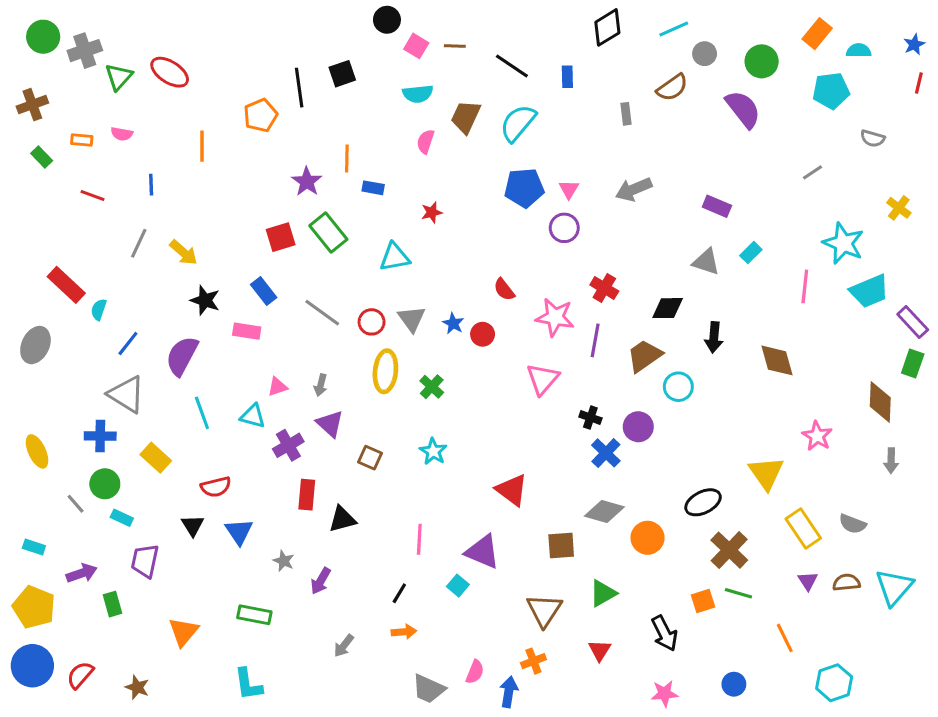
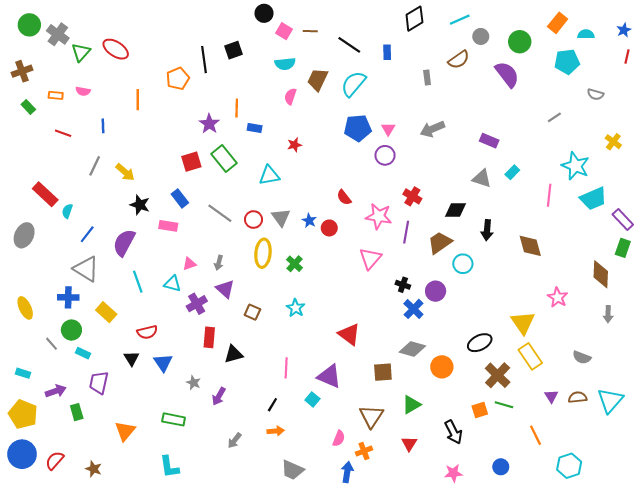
gray cross: (85, 51) -> (58, 34), turned -35
yellow rectangle: (803, 529) -> (530, 356), moved
pink semicircle: (475, 672) -> (339, 438), moved

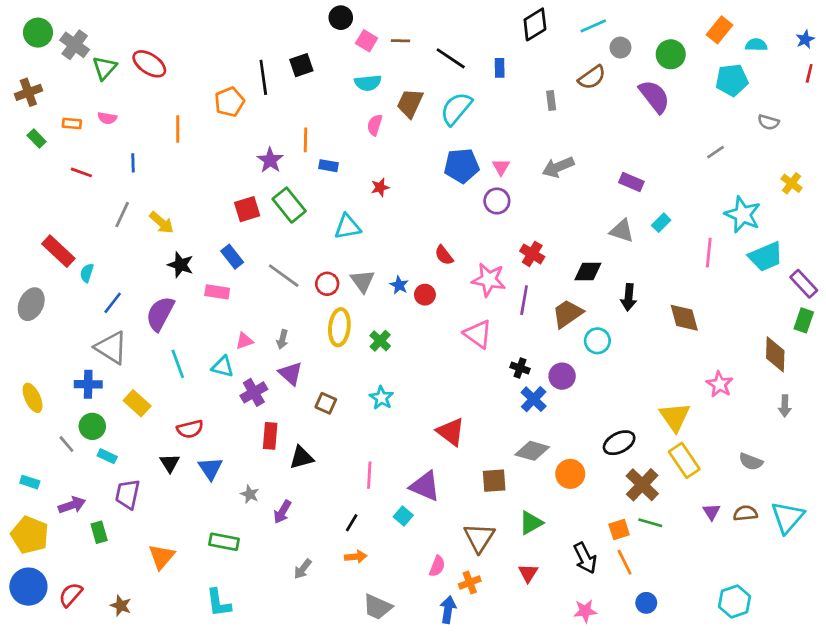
pink triangle: (370, 258) -> (478, 334), turned -35
orange line: (535, 435) -> (625, 562), moved

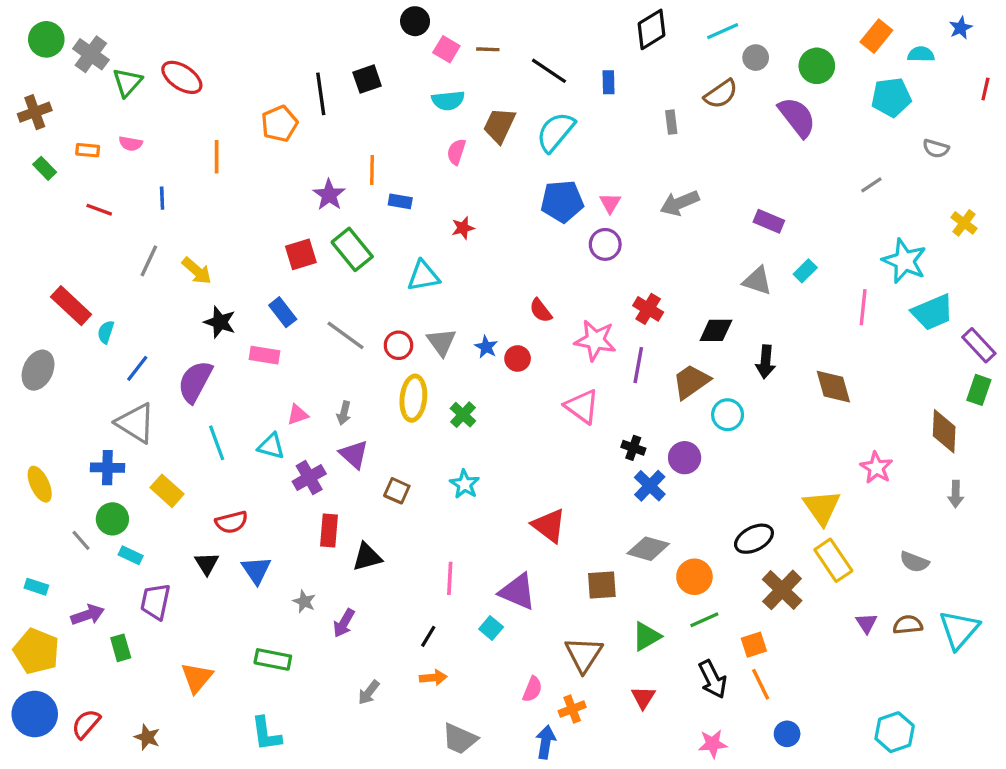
blue star: (805, 39) -> (961, 28), moved
green line: (650, 523) -> (704, 620), moved, turned -40

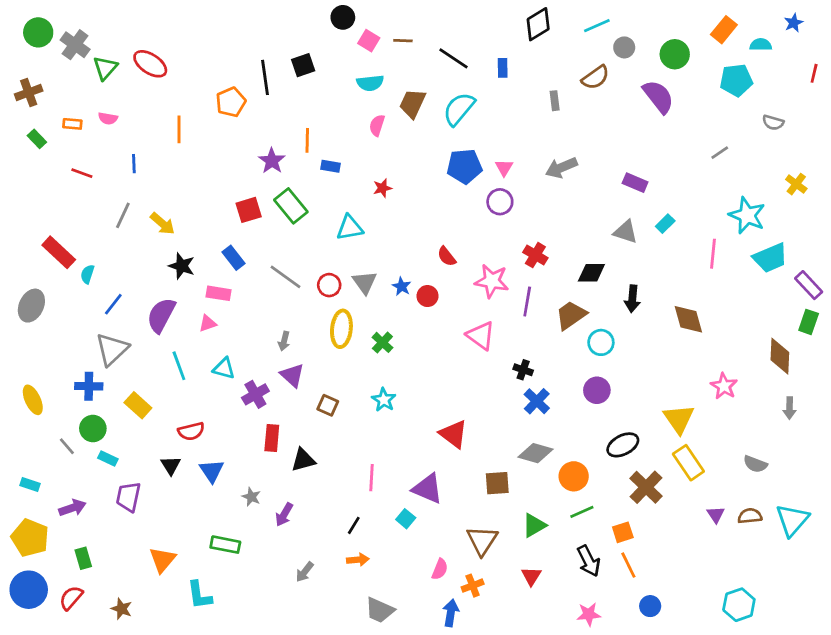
pink triangle: (298, 415) -> (208, 323), moved
gray triangle: (136, 423) -> (112, 349), turned 45
purple circle: (685, 458) -> (597, 390), moved
green rectangle: (121, 648) -> (83, 558), moved
cyan L-shape: (266, 734) -> (199, 595), moved

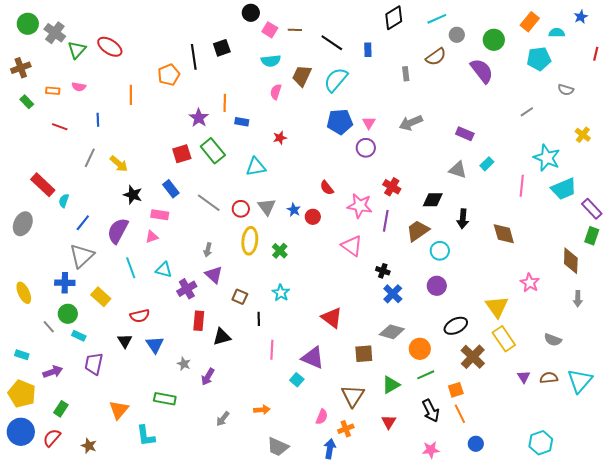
black line: (354, 525) -> (259, 319), moved, turned -32
green rectangle: (83, 558) -> (61, 409), turned 49

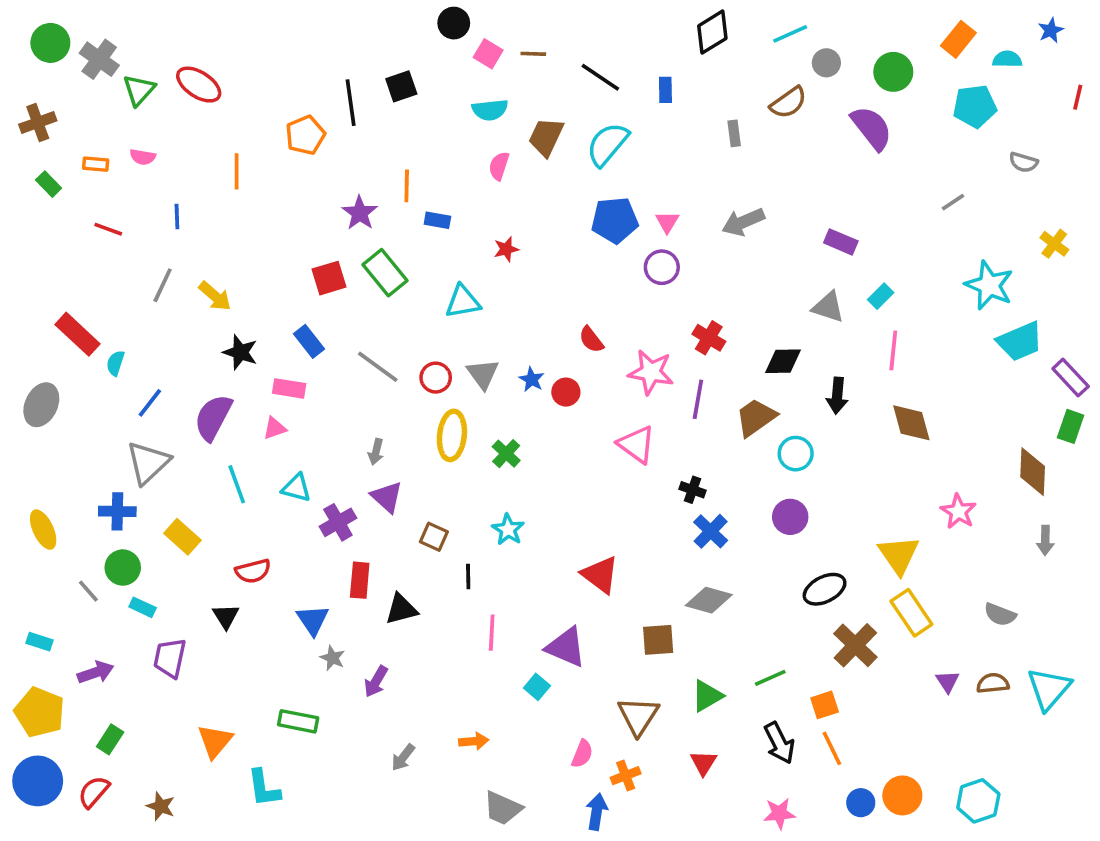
pink line: (522, 186) -> (893, 350), moved
blue triangle: (155, 345) -> (313, 620), moved
orange circle: (420, 349) -> (902, 795), moved

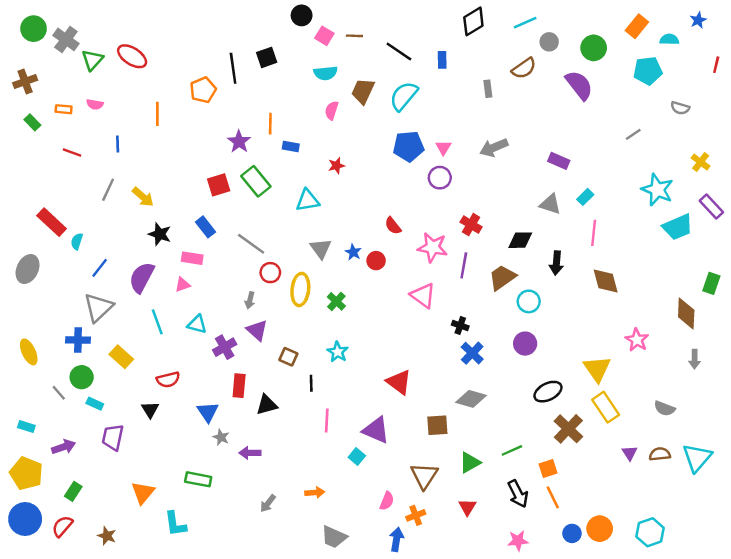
red circle: (436, 378) -> (270, 273), moved
purple rectangle: (1071, 378) -> (711, 207), moved
purple arrow: (376, 681) -> (250, 453), turned 60

